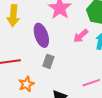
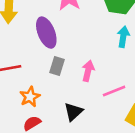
pink arrow: (81, 36) -> (88, 71), moved, turned 147

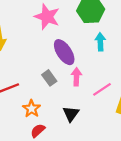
purple ellipse: (46, 33) -> (64, 52), moved
gray rectangle: (57, 66) -> (49, 78), turned -42

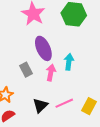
cyan arrow: (100, 42) -> (69, 62), moved
pink line: (102, 89) -> (64, 103), moved

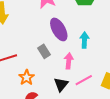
pink arrow: (51, 73) -> (69, 61), moved

